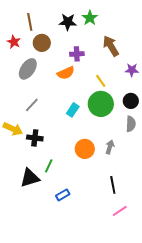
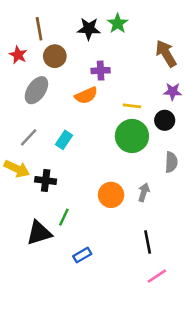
brown arrow: (111, 46) -> (166, 54), moved
yellow line: (101, 81) -> (132, 106), turned -48
black circle: (131, 101) -> (165, 120), moved
gray line: (32, 105) -> (29, 137), moved
cyan rectangle: (73, 110) -> (64, 140), moved

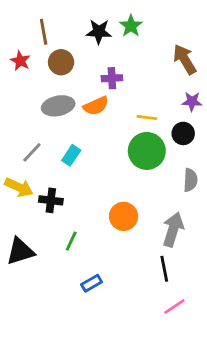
gray ellipse: (36, 90) -> (58, 106), moved, turned 44
gray arrow: (144, 192) -> (173, 229), moved, size x1.6
black triangle: (39, 233) -> (20, 251), moved

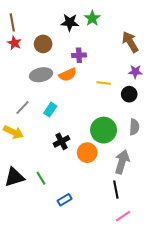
brown line: (44, 32) -> (12, 22), moved
green circle: (147, 151) -> (104, 130), moved
black cross: (51, 200) -> (62, 141), moved, turned -35
green line: (71, 241) -> (41, 178), moved, turned -56

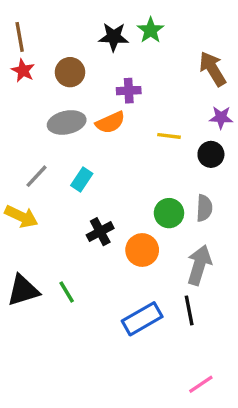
gray semicircle: (134, 127) -> (204, 208), moved
green circle: (104, 130) -> (169, 213), size x0.7
blue rectangle: (65, 200) -> (142, 319), moved, size x1.6
pink line: (123, 216) -> (201, 384), moved

